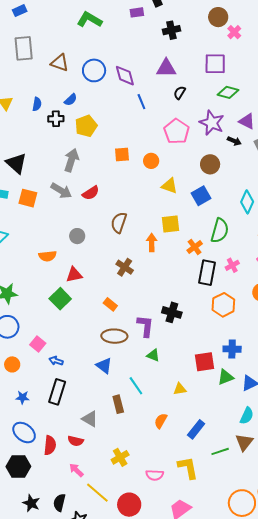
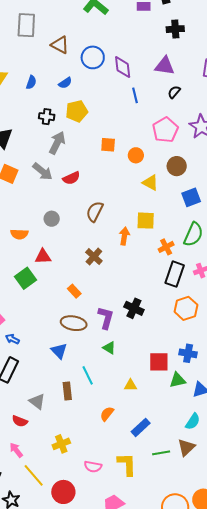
black cross: (56, 119) -> (47, 117), moved
brown circle: (210, 164) -> (177, 166), moved
blue square: (201, 196) -> (191, 197), moved

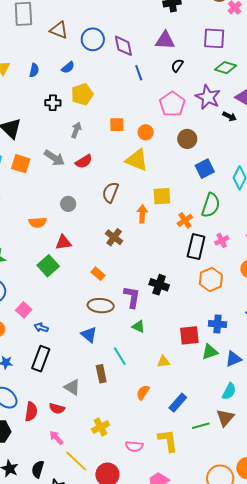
gray arrow: (57, 143) -> (76, 130), moved, size x0.7
yellow triangle: (150, 183) -> (137, 160), moved, size x1.4

